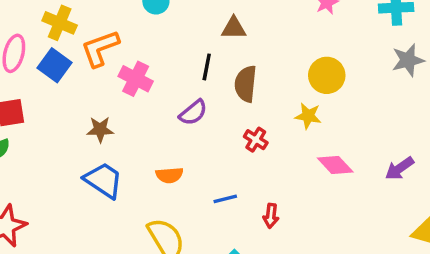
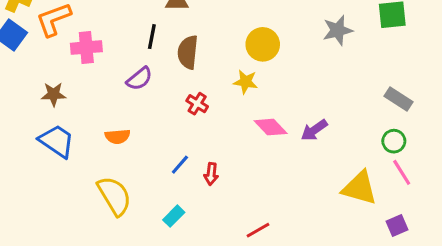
pink cross: (136, 79) -> (86, 47), turned -32
purple arrow: (399, 168) -> (314, 130), moved
blue line: (225, 199) -> (180, 165), moved, turned -35

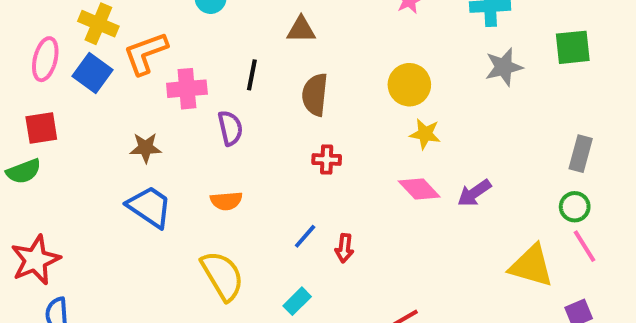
black line: (152, 37) -> (252, 75), moved
purple semicircle: (139, 79) -> (230, 128), moved, turned -64
yellow star: (246, 82) -> (425, 134), moved
gray rectangle: (399, 99) -> (581, 154), turned 72
red cross: (197, 104) -> (327, 160), turned -30

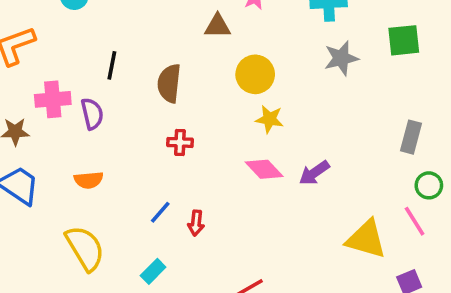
brown triangle: (301, 30) -> (218, 26), moved
pink cross: (187, 89) -> (53, 99), moved
green circle: (575, 207) -> (429, 185), moved

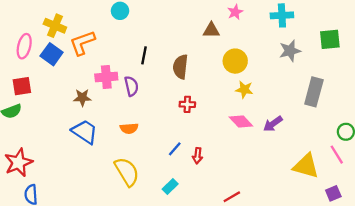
gray rectangle: (411, 137) -> (314, 92), moved, size x1.4

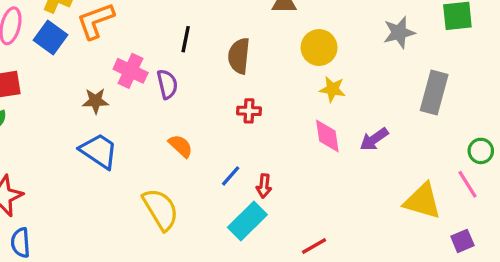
pink cross: (106, 77) -> (131, 71), turned 30
pink diamond: (241, 122) -> (327, 136), turned 35
orange semicircle: (129, 128) -> (181, 146), moved, turned -132
cyan rectangle: (170, 187) -> (247, 221), moved, size x1.6

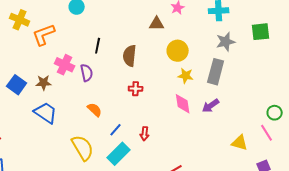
blue square: (51, 38) -> (17, 85), moved
gray rectangle: (434, 93) -> (216, 72), moved
blue line: (231, 176) -> (116, 130), moved
yellow triangle: (422, 201) -> (240, 143), size x0.7
cyan rectangle: (247, 221) -> (119, 154), moved

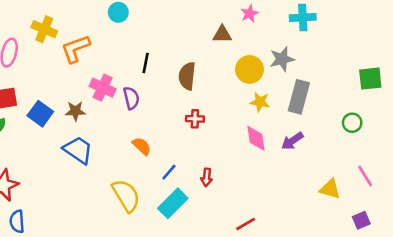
green square: (261, 32) -> (370, 79), moved
gray star: (226, 42) -> (282, 59), moved
green circle: (275, 113) -> (352, 123), moved

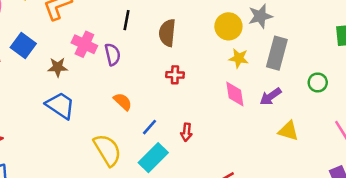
blue square: (40, 114) -> (23, 46), moved
green circle: (352, 123) -> (318, 82), moved
yellow triangle: (330, 189) -> (288, 131), moved

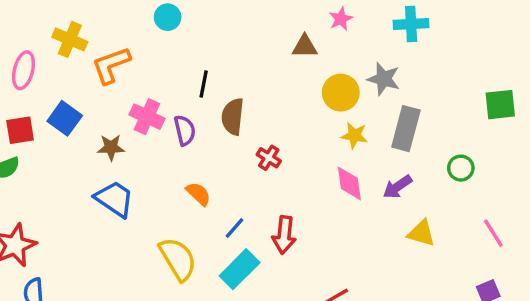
gray star: (260, 16) -> (384, 79), turned 30
brown semicircle: (167, 33) -> (233, 117), moved
red cross: (175, 75) -> (269, 158), turned 30
red arrow: (186, 132) -> (284, 235), size x1.5

